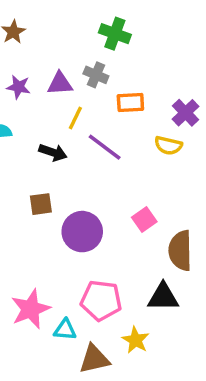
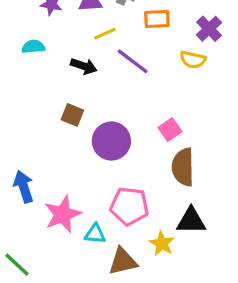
yellow line: (75, 118) -> (105, 34), turned 40
brown square: (41, 204) -> (72, 115), turned 30
brown semicircle: (180, 251) -> (183, 167), moved
black triangle: (163, 297) -> (191, 221), moved

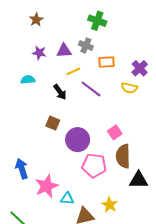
black arrow: (84, 66) -> (60, 92), turned 35
pink pentagon: (129, 206) -> (94, 165), moved
black triangle: (191, 221) -> (139, 180), moved

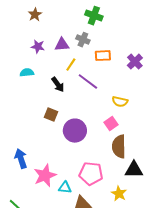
yellow line: (73, 71) -> (71, 65), turned -32
yellow semicircle: (129, 88) -> (120, 102), moved
pink pentagon: (94, 165) -> (91, 174), moved
yellow star: (110, 205) -> (119, 194), moved

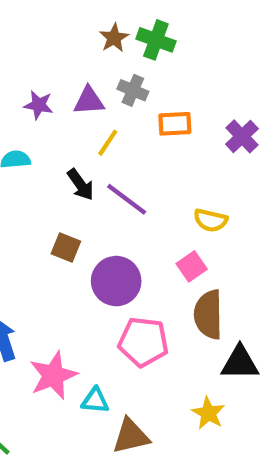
brown star: (35, 15) -> (114, 38), moved
purple line: (88, 82) -> (127, 199), moved
pink pentagon: (91, 174) -> (143, 342), moved

